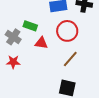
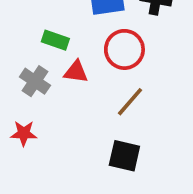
gray cross: (13, 37) -> (35, 81), moved
red star: (13, 62) -> (24, 133), moved

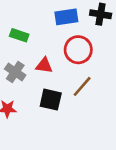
green rectangle: (55, 40) -> (19, 35), moved
black square: (124, 156) -> (51, 100), moved

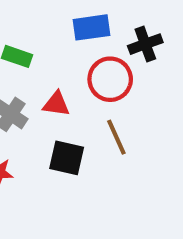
black cross: (101, 14) -> (145, 44), moved, turned -30
brown line: (82, 86) -> (116, 137), turned -65

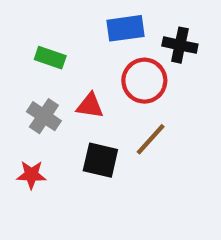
black cross: (145, 44) -> (180, 45), turned 32
brown line: (116, 137) -> (151, 139), turned 66

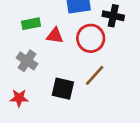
green rectangle: (50, 58) -> (31, 24), turned -30
red triangle: (90, 106) -> (55, 36), moved

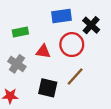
black cross: (113, 16) -> (91, 25), turned 30
red triangle: (55, 36) -> (43, 51), moved

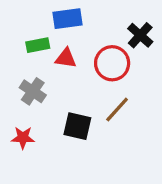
blue rectangle: (61, 16) -> (67, 19), moved
red triangle: (43, 51) -> (66, 58), moved

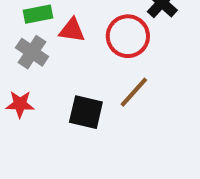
gray cross: (33, 91) -> (32, 52), moved
red star: (23, 138) -> (20, 104), moved

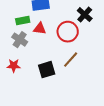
black square: (86, 112) -> (47, 70), turned -30

